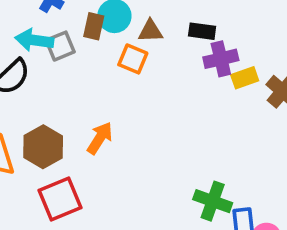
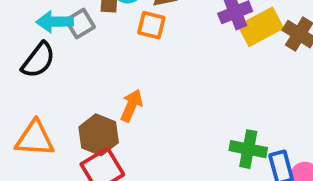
yellow rectangle: (245, 78) -> (261, 27), size x1.6
brown hexagon: (43, 147) -> (99, 135), moved

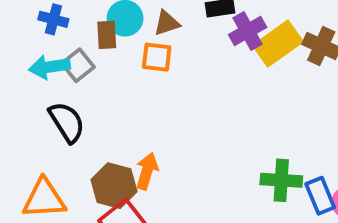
black semicircle: (38, 60) -> (67, 122), moved, turned -63
orange arrow: (131, 106) -> (147, 171), moved

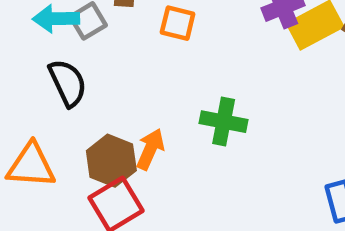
green cross: (281, 180) -> (224, 122), moved

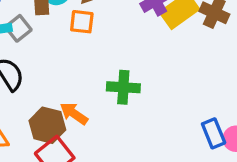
orange arrow: (150, 149) -> (74, 114), turned -72

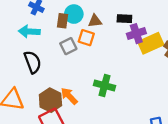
gray square: (18, 28) -> (68, 46), moved

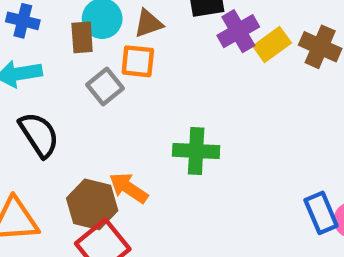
yellow rectangle: (151, 43) -> (272, 45), size x0.7

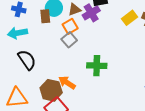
purple cross: (238, 31) -> (91, 13), moved
orange square: (138, 61) -> (70, 26), turned -35
gray square: (105, 87) -> (69, 40), moved

